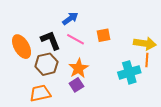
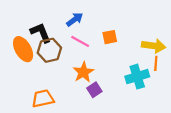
black L-shape: (51, 40) -> (41, 33), moved
brown hexagon: (46, 64) -> (49, 50), moved
purple square: (76, 85) -> (94, 90), moved

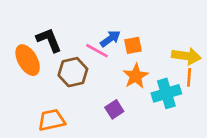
blue arrow: (75, 19) -> (110, 39), moved
brown hexagon: (49, 50) -> (73, 72), moved
orange star: (83, 72) -> (136, 76), moved

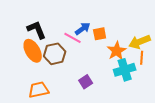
yellow arrow: (186, 56) -> (140, 42), turned 150
orange ellipse: (28, 60) -> (33, 51), moved
orange star: (136, 76) -> (117, 51), moved

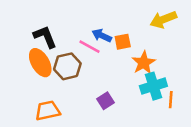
blue arrow: (83, 29) -> (102, 36), turned -119
yellow arrow: (140, 42) -> (163, 20), moved
orange line: (142, 58) -> (171, 100), moved

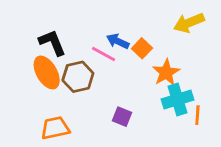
orange square: (123, 42) -> (142, 48), turned -35
purple square: (105, 101) -> (122, 117), turned -35

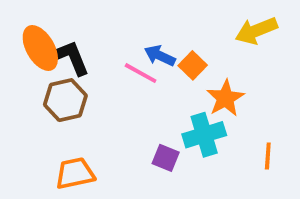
orange ellipse: (47, 72) -> (40, 48), moved
brown hexagon: (78, 77) -> (65, 100), moved
cyan cross: (177, 100) -> (204, 135), moved

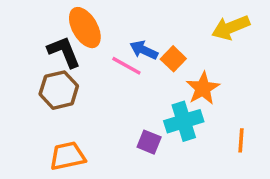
orange ellipse: (40, 48) -> (85, 28), moved

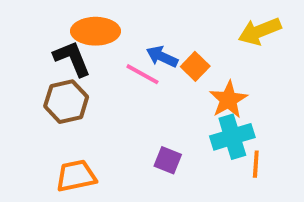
orange ellipse: (85, 28) -> (96, 31), turned -60
cyan cross: (184, 121) -> (232, 137), moved
orange line: (241, 140) -> (256, 164), moved

